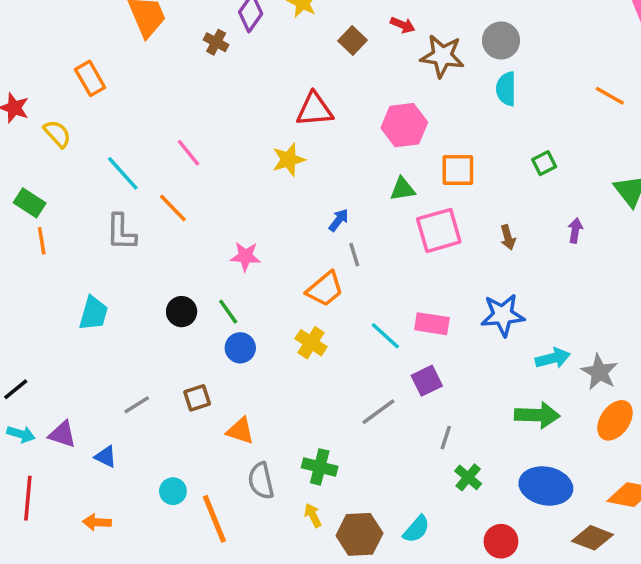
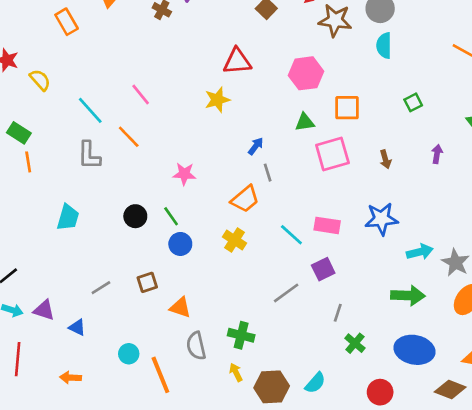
orange rectangle: (90, 78) -> (67, 22), moved

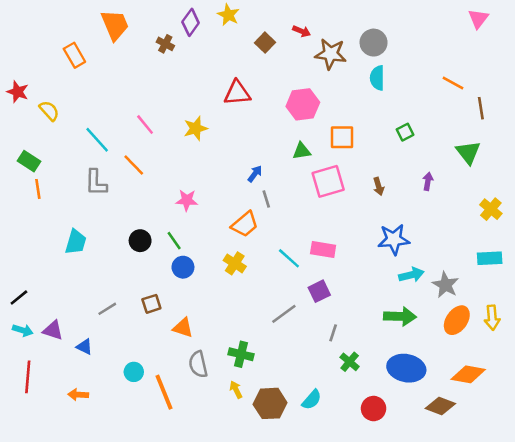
yellow star: (217, 100) -> (196, 128), moved
blue star: (381, 219) -> (394, 239), moved

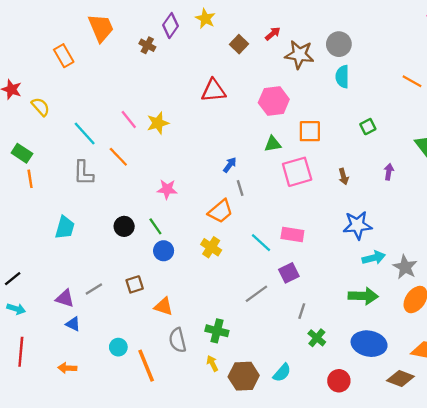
red arrow: (302, 31) -> (273, 34), turned -63
yellow star: (196, 128) -> (158, 123), moved
purple triangle: (53, 330) -> (65, 298), moved

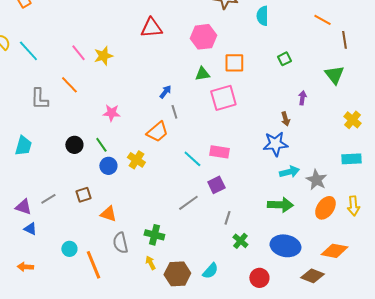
cyan line: (85, 133) -> (28, 51), moved
brown arrow: (344, 176) -> (285, 119), moved
yellow cross: (211, 247) -> (136, 160), moved

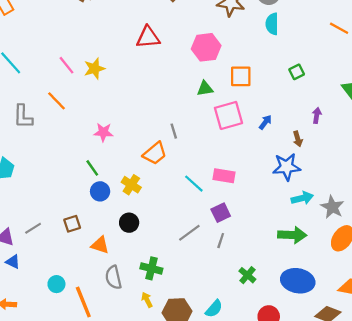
blue arrow: (165, 92) -> (265, 122), moved
black circle: (74, 145) -> (129, 223), moved
gray line: (227, 218) -> (221, 241), moved

